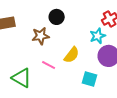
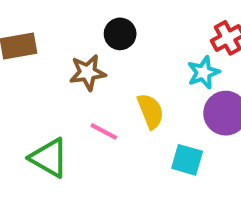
yellow semicircle: (72, 55) -> (151, 111), turned -60

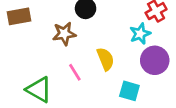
pink line: (104, 131) -> (75, 72), turned 30

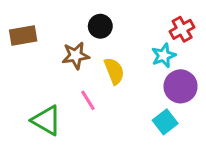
yellow semicircle: (105, 59) -> (114, 71), moved
cyan square: (129, 91) -> (165, 122), moved, turned 36

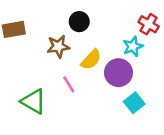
red cross: (182, 29) -> (149, 24), turned -30
yellow semicircle: (114, 71) -> (91, 60), turned 65
purple circle: (181, 86) -> (118, 73), moved

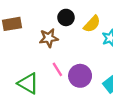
yellow semicircle: (91, 60) -> (92, 24), moved
purple circle: (118, 73) -> (80, 76), moved

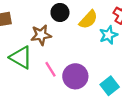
green triangle: (28, 83) -> (21, 57), moved

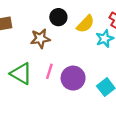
green triangle: (21, 57) -> (21, 74), moved
pink line: (51, 69) -> (49, 71), turned 49

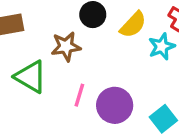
green triangle: (21, 74) -> (31, 77), moved

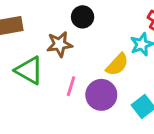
yellow semicircle: (133, 25) -> (117, 65), moved

